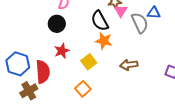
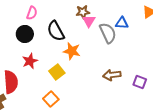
black semicircle: (100, 21) -> (56, 31), moved
brown arrow: (129, 65) -> (112, 75), moved

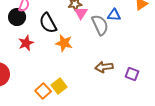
black circle: (25, 34) -> (17, 17), moved
red star: (30, 61) -> (26, 43), moved
yellow square: (57, 72) -> (59, 86), moved

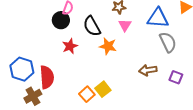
pink triangle: (81, 13) -> (125, 25), moved
blue triangle: (114, 15) -> (158, 18), size x1.6
gray semicircle: (100, 25) -> (168, 42), moved

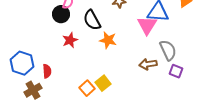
pink triangle: (125, 25) -> (147, 25), moved, size x1.5
gray semicircle: (168, 42) -> (168, 50), moved
red semicircle: (47, 77) -> (47, 71), size x0.6

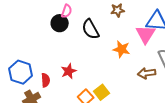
red star: (70, 40) -> (69, 71), moved
orange star: (108, 40) -> (122, 49), moved

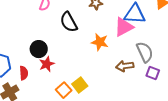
black circle: (60, 23) -> (39, 49), moved
pink triangle: (146, 34) -> (124, 27), turned 30

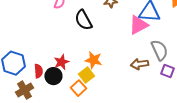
orange star: (100, 42) -> (93, 60), moved
black circle: (39, 49) -> (53, 76), moved
yellow square: (80, 85) -> (86, 75), moved

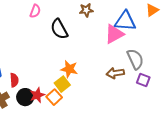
red star: (61, 62) -> (37, 95), moved
black circle: (53, 76) -> (25, 97), moved

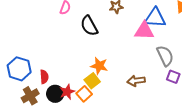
pink triangle: (114, 34) -> (144, 31), turned 30
brown arrow: (115, 73) -> (136, 81), moved

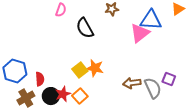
pink triangle: (144, 31) -> (140, 33), turned -40
gray semicircle: (165, 56) -> (153, 88), moved
yellow square: (92, 81) -> (80, 70), moved

